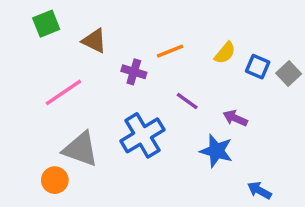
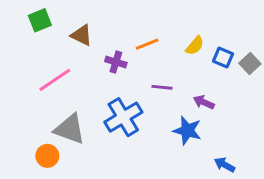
purple line: (187, 101) -> (162, 87), turned -30

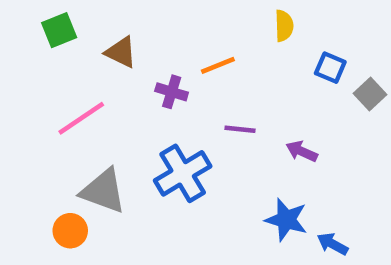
yellow semicircle: (195, 46) -> (284, 26), moved, turned -42
blue square: (223, 58) -> (330, 68), moved
blue star: (187, 131) -> (286, 220), moved

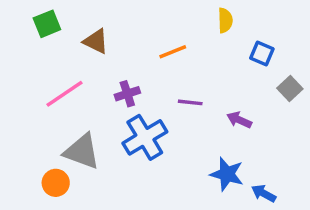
purple cross: (172, 92) -> (127, 94), moved, turned -35
gray square: (370, 94) -> (290, 88), moved

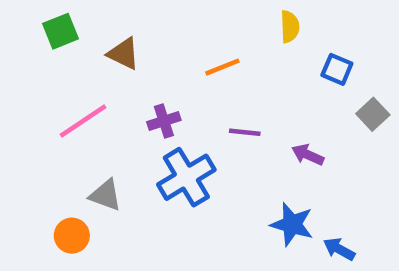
gray triangle: (82, 151) -> (105, 195), size x0.7

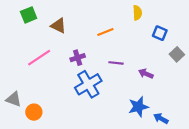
gray triangle: (105, 195) -> (14, 99), moved
blue star: (292, 224) -> (138, 107), turned -30

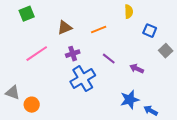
brown triangle: (58, 26) -> (65, 28), moved, turned -49
purple line: (116, 63) -> (109, 59), turned 32

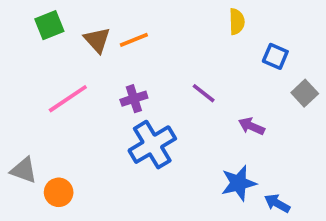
brown triangle: (65, 28) -> (97, 40), moved, turned -49
orange line: (99, 30) -> (134, 40), moved
purple line: (109, 59) -> (204, 93), moved

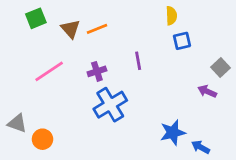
blue square: (275, 56) -> (182, 41), moved, turned -36
purple line: (204, 93) -> (138, 61), moved, turned 42
purple arrow: (251, 126) -> (207, 91), moved

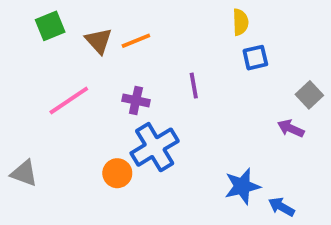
purple cross: (97, 71) -> (136, 100), turned 30
orange circle: (43, 139) -> (117, 173), moved

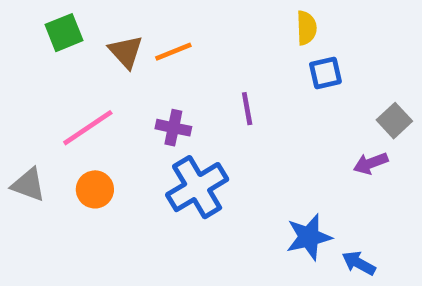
purple arrow: (291, 128) -> (371, 163), turned -45
gray triangle: (24, 173) -> (28, 185), moved
orange circle: (117, 173) -> (95, 189), moved

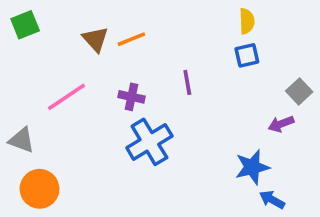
yellow semicircle: (306, 28) -> (247, 21), moved
green square: (64, 33) -> (25, 25), moved
orange circle: (95, 189) -> (40, 189), moved, size x1.4
blue star: (309, 237) -> (252, 167), moved

